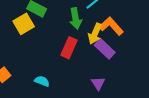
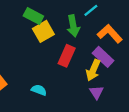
yellow square: (24, 24) -> (43, 31), moved
yellow arrow: (95, 34) -> (93, 70), moved

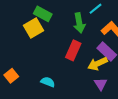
yellow square: (43, 31) -> (34, 28), moved
yellow arrow: (93, 70) -> (98, 64), turned 42

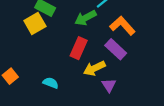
green arrow: (79, 23) -> (85, 18), turned 72
yellow arrow: (98, 64) -> (94, 68), moved

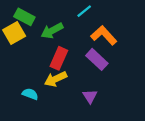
green arrow: (85, 18) -> (52, 31), moved
yellow arrow: (94, 68) -> (55, 79), moved

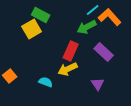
green arrow: (52, 31) -> (87, 27), moved
orange L-shape: (104, 35) -> (110, 17), moved

